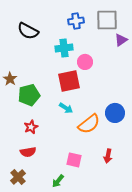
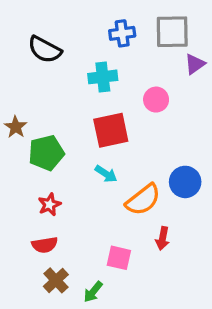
pink circle: (85, 62) -> (156, 100), moved
red arrow: (108, 156) -> (163, 238), moved
brown cross: (18, 177) -> (56, 280), moved

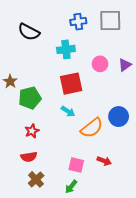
purple triangle: (195, 64) -> (125, 65), moved
red arrow: (163, 238) -> (104, 161), moved, turned -80
green arrow: (93, 292) -> (71, 187), moved

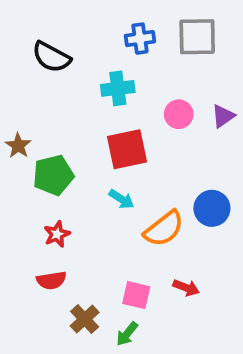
brown cross: (36, 179) -> (85, 319), moved

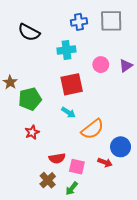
blue circle: (212, 208) -> (121, 147), moved
red semicircle: (51, 280) -> (57, 158), moved

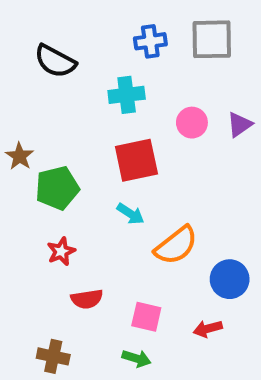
red semicircle: (57, 158) -> (87, 299), moved
red arrow: (105, 162) -> (208, 329), moved, turned 144
brown cross: (48, 180) -> (53, 356), moved, turned -35
green arrow: (72, 188) -> (136, 358), turned -112

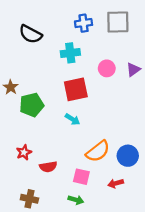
orange semicircle: (176, 245) -> (98, 151), moved
red star: (61, 251) -> (24, 152), moved

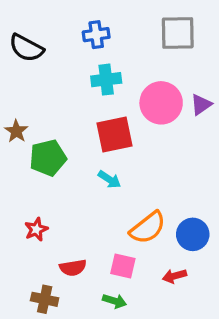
blue cross: (84, 23) -> (96, 35), moved
black semicircle: (31, 34) -> (26, 48), moved
pink circle: (107, 68) -> (161, 103), size x1.6
red semicircle: (48, 167) -> (73, 268), moved

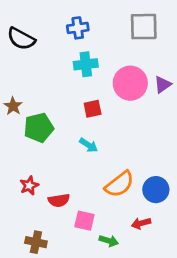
red square: (114, 134) -> (93, 109), size x0.6
pink square: (123, 266) -> (84, 221), moved
red semicircle: (73, 268) -> (59, 200), moved
green arrow: (114, 301) -> (109, 241), moved

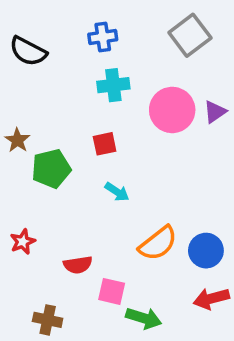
gray square: (144, 27) -> (190, 35), turned -36
red square: (93, 109) -> (105, 144), moved
red star: (29, 186) -> (23, 242), moved
red arrow: (141, 223) -> (211, 299), moved, size x1.4
green arrow: (109, 241) -> (144, 318), size x1.4

